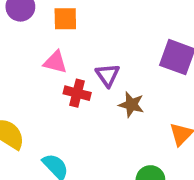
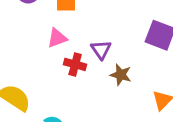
pink triangle: (55, 62) -> (57, 38), turned -35

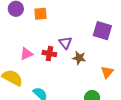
pink triangle: (57, 38) -> (26, 54), moved

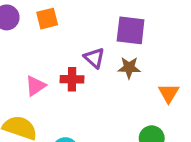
purple square: (102, 31) -> (131, 30), moved
brown star: (79, 58) -> (129, 68), moved

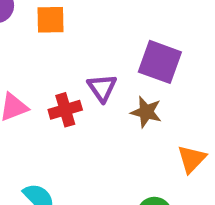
red cross: (72, 79) -> (65, 110), turned -30

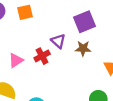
purple square: (160, 62) -> (85, 22), turned -30

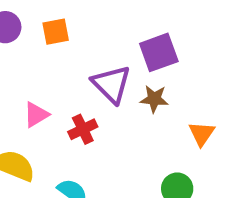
purple triangle: (58, 41) -> (112, 84), size x1.5
red cross: (42, 56) -> (83, 129), moved

